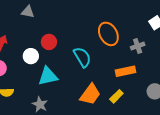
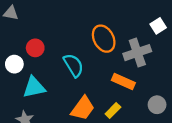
gray cross: (138, 46) -> (137, 53), size x1.6
orange rectangle: (126, 71) -> (123, 82), turned 36

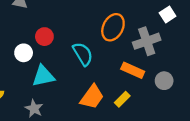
orange ellipse: (104, 39) -> (113, 27), turned 56
gray circle: (157, 105) -> (164, 81), moved

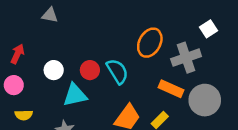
red circle: (44, 37) -> (90, 70), moved
gray circle: (164, 81) -> (205, 100), size x1.6

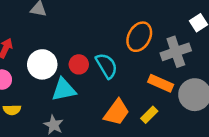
white circle: (54, 70) -> (42, 64), size x1.5

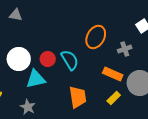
gray cross: (176, 52) -> (125, 49), size x0.6
orange trapezoid: (117, 112) -> (78, 97), turned -45
yellow rectangle: (149, 115) -> (114, 98), moved

